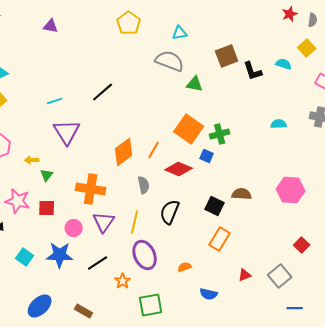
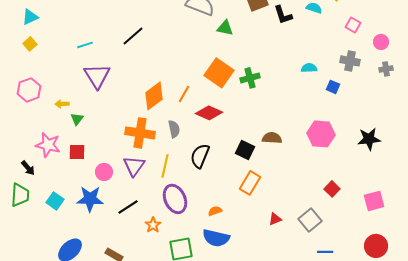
blue square: (207, 156) -> (333, 87), moved
orange cross: (91, 189) -> (140, 133), moved
blue semicircle: (209, 294) -> (216, 238), moved, size x1.5

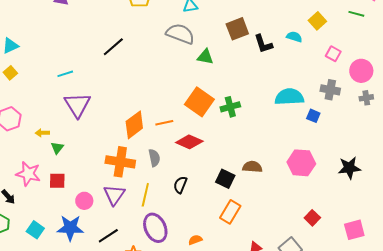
black line: (133, 36) -> (113, 47), moved
pink circle: (381, 42) -> (361, 71), size x1.5
cyan semicircle: (309, 68) -> (289, 97), size x1.8
orange line: (184, 94) -> (164, 123), turned 48
black semicircle: (200, 156) -> (180, 185), size x0.7

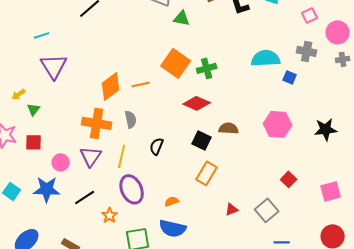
pink square: (333, 54) -> (310, 15), turned 35
yellow arrow: (42, 133) -> (19, 94), turned -32
red diamond: (189, 142) -> (197, 103), moved

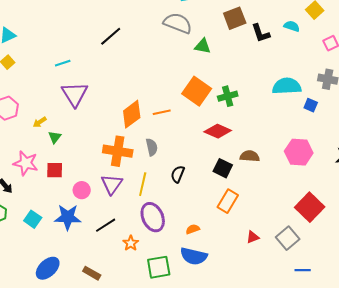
red square: (289, 179) -> (310, 207), size x1.8

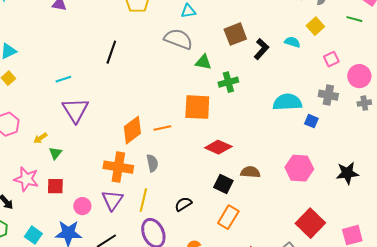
black L-shape: (261, 33) -> (261, 49), turned -120
black line: (111, 36) -> (111, 52), turned -30
orange square: (197, 91) -> (197, 107), turned -32
green cross: (228, 96) -> (228, 82), moved
black semicircle: (178, 174) -> (183, 204), moved, turned 36

